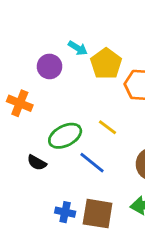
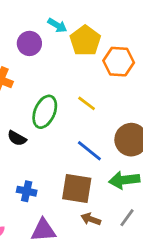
green ellipse: (65, 136) -> (45, 112), turned -40
blue line: (92, 163) -> (89, 151), moved
blue cross: (65, 212) -> (27, 191), moved

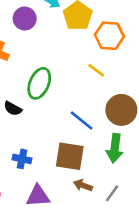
yellow line: (87, 103) -> (96, 70), moved
green arrow: (124, 180) -> (115, 148), turned -76
gray line: (127, 218) -> (112, 193), moved

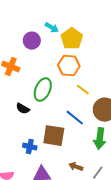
orange hexagon: (109, 36) -> (69, 66), moved
yellow line: (96, 70) -> (83, 90), moved
brown square: (70, 156) -> (54, 136), moved

